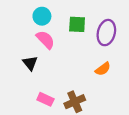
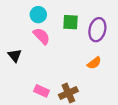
black triangle: (30, 63) -> (15, 55), moved

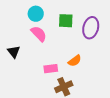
orange semicircle: (94, 63) -> (75, 61), moved
pink rectangle: (42, 91) -> (51, 69), moved, turned -32

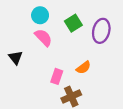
green square: (66, 21) -> (73, 23), turned -35
pink rectangle: (51, 69) -> (57, 76), turned -64

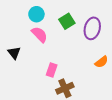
orange semicircle: (83, 68) -> (101, 62), moved

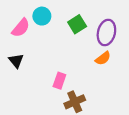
pink semicircle: (39, 34) -> (21, 28), moved, turned 84
orange semicircle: (101, 62) -> (103, 58), moved

